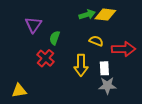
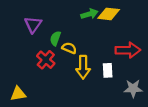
yellow semicircle: (96, 41) -> (69, 48), moved
gray star: (107, 86) -> (133, 88), moved

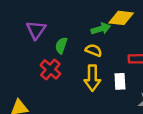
green arrow: (89, 14) -> (101, 29), moved
yellow semicircle: (69, 48) -> (94, 50), moved

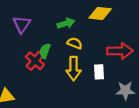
green arrow: (101, 29) -> (66, 23), moved
green semicircle: (61, 45) -> (45, 51), moved

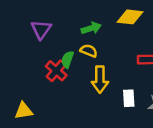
yellow semicircle: (75, 43) -> (89, 51), moved
white rectangle: (99, 72) -> (129, 98), moved

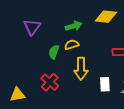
yellow semicircle: (89, 51) -> (72, 45), turned -40
red cross: (56, 71) -> (50, 82), moved

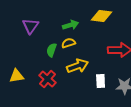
yellow arrow: (81, 69) -> (78, 66), turned -110
yellow triangle: (17, 95) -> (17, 76), moved

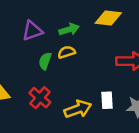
purple triangle: (31, 26) -> (32, 31), moved, turned 36
yellow arrow: (78, 66) -> (78, 109), moved

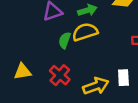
yellow semicircle: (67, 52) -> (85, 32), size x1.5

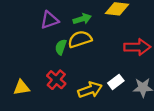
yellow triangle: (23, 72) -> (21, 88), moved
white rectangle: (123, 78) -> (116, 82), turned 56

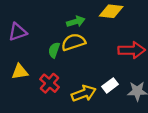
purple triangle: (49, 20) -> (18, 32), moved
yellow triangle: (21, 88) -> (20, 72), moved

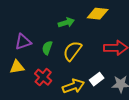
purple triangle: (18, 32) -> (23, 42), moved
yellow semicircle: (73, 42) -> (72, 51), moved, turned -35

